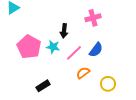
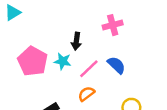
blue semicircle: (96, 50) -> (116, 65), turned -84
orange semicircle: (83, 73) -> (86, 94), moved

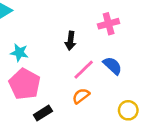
pink pentagon: (33, 61) -> (25, 84), moved
cyan star: (63, 61) -> (19, 53), moved

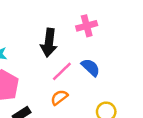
black arrow: (70, 41) -> (49, 43), size x1.5

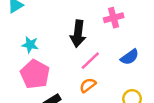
blue semicircle: (91, 67) -> (130, 57), moved, turned 102

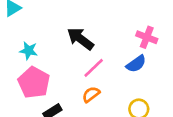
pink cross: (114, 18) -> (147, 37), moved, turned 36
black arrow: (78, 34) -> (80, 39), turned 120

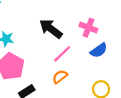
pink cross: (147, 37) -> (88, 28), moved

